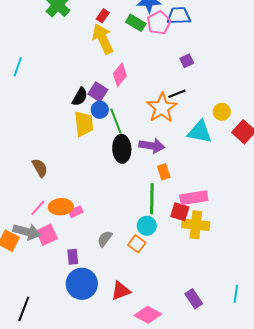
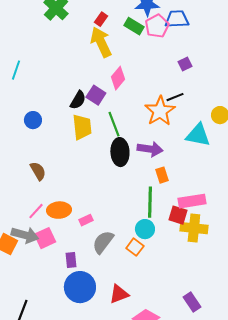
blue circle: (100, 110) -> (33, 120), moved
pink rectangle: (76, 212) -> (86, 220), moved
gray semicircle: (105, 239) -> (103, 242), size x1.4

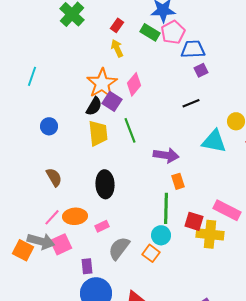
blue trapezoid: (177, 19) -> (193, 49), moved
yellow arrow: (101, 42) -> (117, 48), size x0.6
orange star: (160, 111) -> (102, 83), moved
black ellipse: (120, 152) -> (105, 184), moved
pink rectangle: (192, 201) -> (227, 210), moved, turned 36

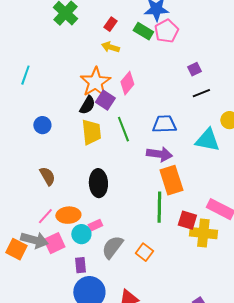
yellow arrow: (117, 48) -> (110, 47), turned -48
blue trapezoid: (193, 49) -> (164, 124), moved
black line: (191, 103) -> (201, 93), moved
orange rectangle: (178, 181) -> (171, 180), size x1.8
cyan circle: (161, 235) -> (81, 234), moved

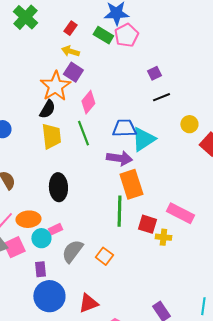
pink diamond: (127, 83) -> (88, 102), moved
purple square: (105, 100) -> (73, 72), moved
cyan triangle: (207, 140) -> (143, 139), moved, turned -44
yellow cross: (203, 233) -> (163, 237), size x0.6

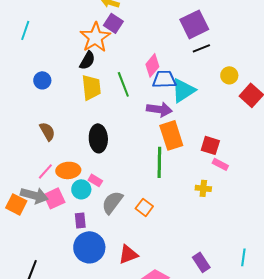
purple square: (154, 73) -> (194, 24), size x2.0
pink diamond: (88, 102) -> (152, 65), moved
pink rectangle: (180, 213) -> (220, 164), size x0.6
red square: (147, 224) -> (210, 145), moved
pink rectangle: (55, 229) -> (95, 180), turned 56

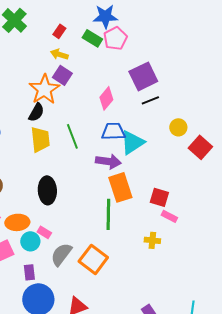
pink diamond: (152, 65) -> (106, 98), moved
orange square: (144, 207) -> (93, 259), size x1.6

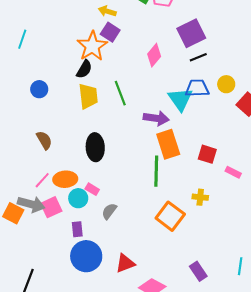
blue trapezoid: (113, 131) -> (197, 88), moved
cyan triangle: (132, 142) -> (180, 99), turned -32
pink rectangle: (169, 216) -> (233, 172), moved
gray semicircle: (61, 254) -> (109, 211), size x0.7
orange square: (93, 259) -> (170, 216), moved

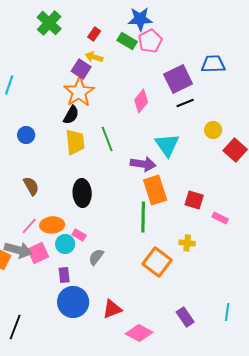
purple square: (110, 32) -> (81, 69), moved
blue trapezoid: (197, 88) -> (213, 64), moved

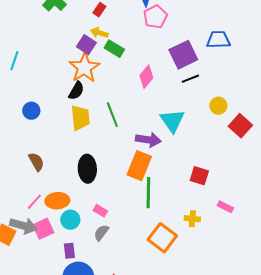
green rectangle: (127, 41) -> (114, 49), moved
orange rectangle: (155, 190) -> (139, 166), moved, turned 40
pink rectangle: (220, 218) -> (225, 207), moved
pink rectangle: (79, 235) -> (100, 211), moved

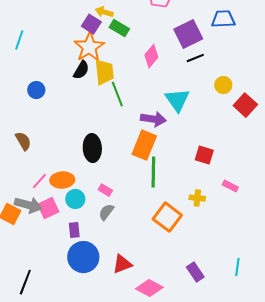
yellow trapezoid: (80, 118) -> (104, 72), moved
brown semicircle: (36, 162) -> (23, 141), moved

